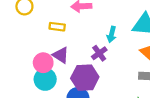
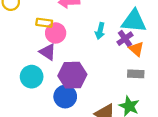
purple cross: (99, 53) -> (125, 39), moved
pink circle: (43, 63) -> (56, 33), moved

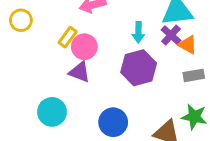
yellow rectangle: (44, 23) -> (68, 37), turned -49
purple hexagon: (72, 75) -> (139, 68), moved
cyan circle: (32, 77) -> (52, 112), moved

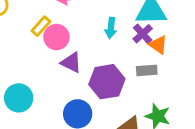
purple hexagon: (139, 68) -> (107, 82), moved
purple triangle: (80, 72) -> (71, 63), moved
gray rectangle: (194, 75) -> (147, 70), moved

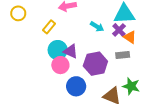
cyan arrow: (111, 28) -> (97, 27), turned -64
pink circle: (56, 37) -> (60, 65), moved
cyan circle: (19, 98) -> (58, 50), moved

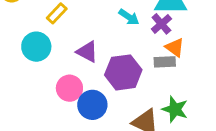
orange triangle: (130, 37) -> (175, 47), moved
cyan circle: (58, 50) -> (36, 47), moved
pink circle: (60, 65) -> (69, 88), moved

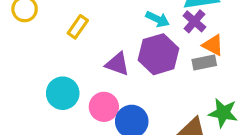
cyan circle: (36, 47) -> (63, 93), moved
purple hexagon: (123, 72) -> (158, 54), moved

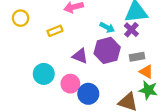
yellow rectangle: (78, 27) -> (55, 31), turned 32
orange triangle: (213, 45) -> (146, 72), moved

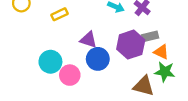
purple hexagon: (107, 50) -> (131, 45), moved
pink circle: (70, 84) -> (70, 75), moved
blue circle: (88, 94) -> (98, 59), moved

